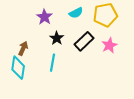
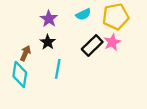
black star: (57, 38) -> (48, 42), moved
pink star: (109, 45) -> (112, 42), moved

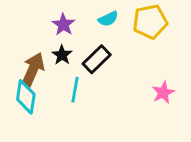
pink star: (112, 42) -> (163, 93), moved
black rectangle: (92, 45) -> (97, 59), moved
brown arrow: (25, 53) -> (33, 69), size x1.6

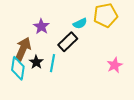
cyan semicircle: (108, 19) -> (80, 23), moved
purple star: (63, 25) -> (41, 26), moved
black star: (62, 55) -> (36, 62), moved

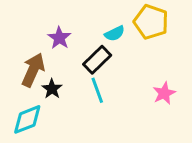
yellow pentagon: (106, 15) -> (151, 22), turned 30
cyan line: (53, 63) -> (97, 90), moved, turned -30
cyan diamond: (18, 68) -> (27, 119), moved, turned 60

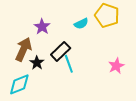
black rectangle: (97, 60) -> (61, 51), moved

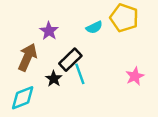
black star: (37, 63) -> (54, 79), moved

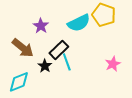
cyan semicircle: (94, 27) -> (79, 23), size x1.6
brown arrow: (27, 57) -> (23, 48), turned 105

